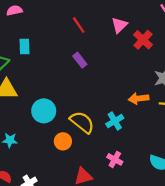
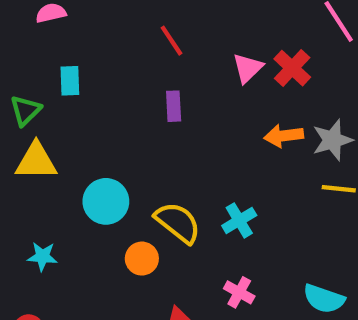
pink triangle: (119, 25) -> (248, 68), moved
purple rectangle: (80, 60) -> (174, 106), turned 35
orange arrow: (139, 98) -> (284, 136), moved

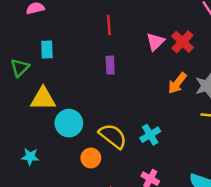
red line: (171, 41) -> (109, 25), turned 30
orange arrow: (284, 136) -> (177, 83), turned -45
yellow triangle: (36, 161) -> (43, 99), moved

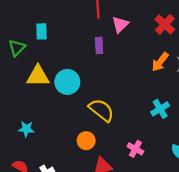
pink triangle: (155, 42) -> (120, 24), moved
cyan circle: (69, 123) -> (67, 82), moved
cyan cross: (150, 135) -> (160, 109), moved
orange circle: (91, 158) -> (86, 141), moved

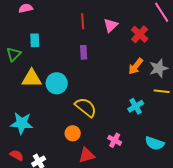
pink triangle: (120, 24) -> (111, 25), moved
cyan star: (26, 129) -> (22, 123), size x1.6

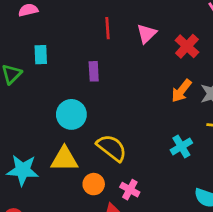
purple rectangle: (84, 52) -> (94, 71), moved
yellow triangle: (32, 78) -> (64, 159), moved
pink cross: (115, 140) -> (130, 190), moved

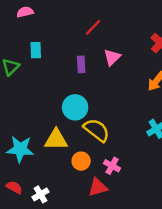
red line: (108, 28) -> (93, 27), turned 48
pink triangle: (147, 34) -> (112, 57), moved
cyan circle: (71, 114) -> (75, 107), moved

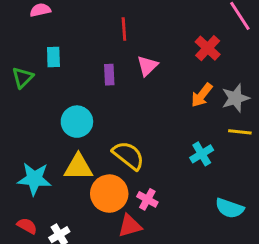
red line: (93, 27) -> (124, 29), turned -48
cyan circle: (75, 107) -> (77, 122), moved
orange circle: (81, 161) -> (109, 194), size x1.6

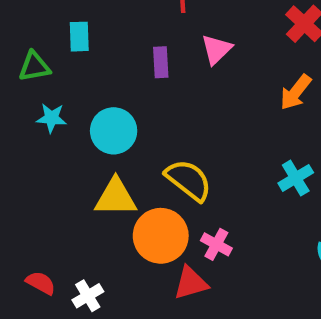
green triangle: (23, 78) -> (34, 67), turned 35
cyan star: (34, 179) -> (51, 118), moved, size x0.6

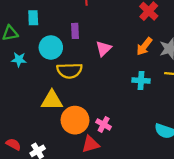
pink triangle: (216, 49) -> (104, 49), moved
cyan circle: (114, 131) -> (51, 47), moved
cyan cross: (296, 178) -> (141, 80), moved, turned 35
yellow semicircle: (189, 180) -> (69, 71), moved, turned 140

